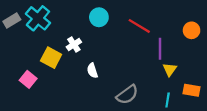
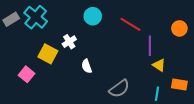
yellow triangle: (170, 70) -> (159, 65), turned -32

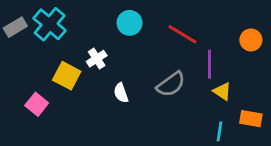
gray semicircle: (119, 89) -> (171, 84), moved

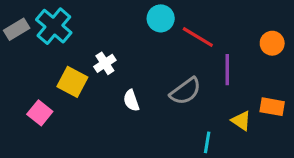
cyan circle: (130, 23) -> (161, 18), moved
yellow triangle: (222, 91) -> (241, 121), moved
orange rectangle: (251, 119) -> (272, 107), moved
cyan line: (219, 131) -> (207, 142), moved

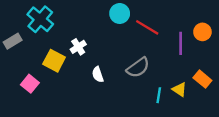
gray rectangle: (17, 29) -> (13, 41), moved
purple line: (227, 70) -> (181, 43), moved
orange rectangle: (272, 107) -> (202, 79), turned 30
cyan line: (207, 142) -> (159, 95), moved

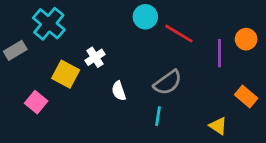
yellow triangle: (179, 89) -> (218, 126), moved
cyan line: (159, 95) -> (158, 116), moved

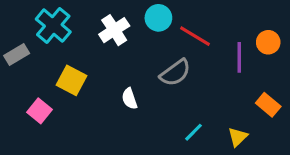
white cross: (95, 57) -> (114, 30), moved, size x1.4
gray semicircle: (168, 83) -> (175, 73), moved
cyan line: (158, 116) -> (194, 132), moved, turned 36
yellow triangle: (218, 126) -> (238, 137), turned 42

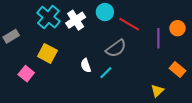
cyan cross: (53, 25) -> (48, 17), moved
cyan line: (194, 132) -> (106, 73), moved

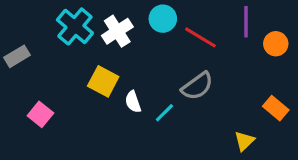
purple line: (158, 38) -> (246, 22), moved
gray semicircle: (116, 48) -> (197, 86), moved
yellow square: (47, 53) -> (103, 81), moved

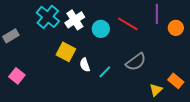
cyan circle: (163, 19) -> (101, 29), moved
gray semicircle: (197, 86) -> (136, 62), moved
orange rectangle: (276, 108) -> (176, 81), moved
pink square: (40, 114) -> (17, 76), moved

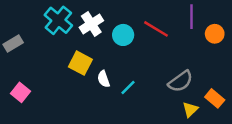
gray semicircle: (136, 62) -> (180, 81), moved

